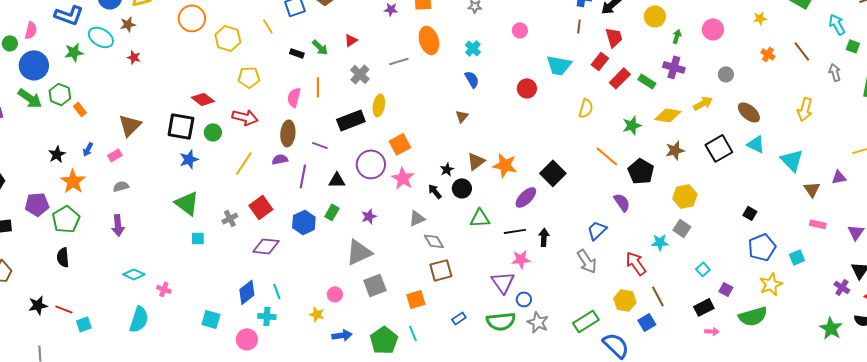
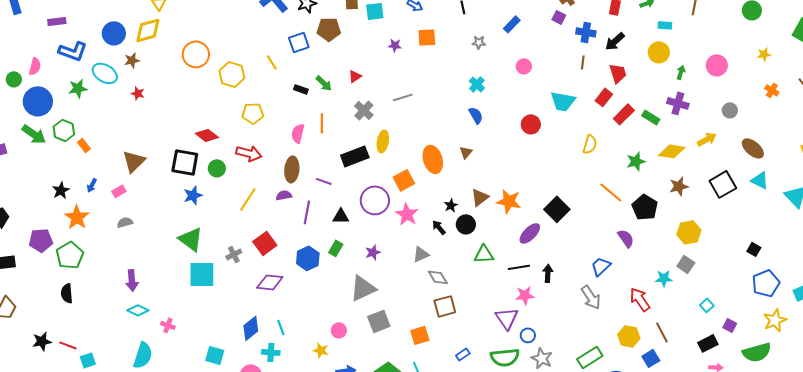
orange ellipse: (429, 40) -> (433, 159), moved
purple arrow: (118, 225) -> (132, 280), moved
cyan square: (198, 238) -> (202, 274), size x2.0

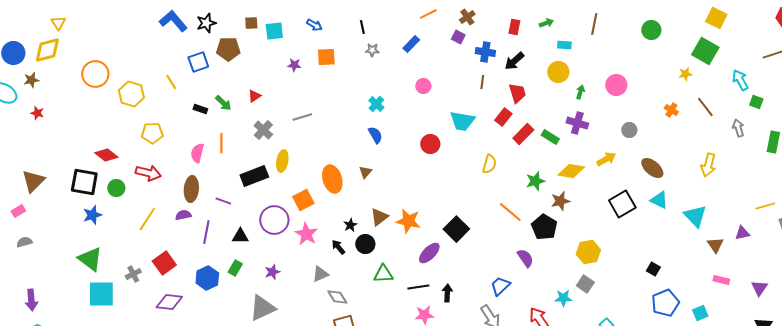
gray star: (479, 42) -> (372, 50), moved
yellow star: (764, 54) -> (685, 74), moved
brown star: (679, 186) -> (560, 201), moved

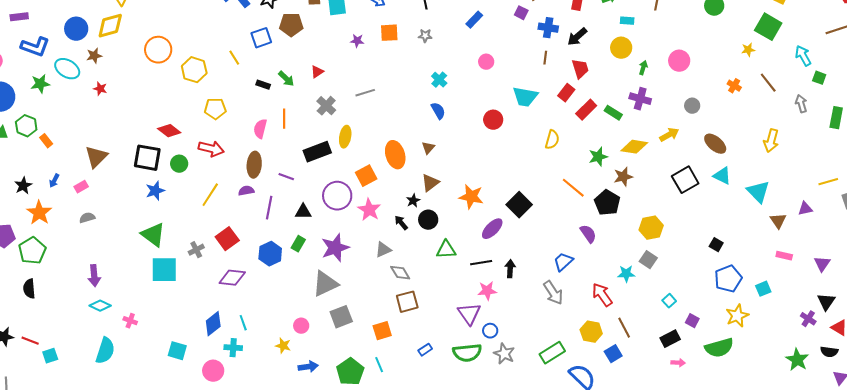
gray star: (372, 50) -> (425, 36), moved
brown triangle: (379, 217) -> (430, 183), moved
purple star: (272, 272) -> (335, 248), size x1.8

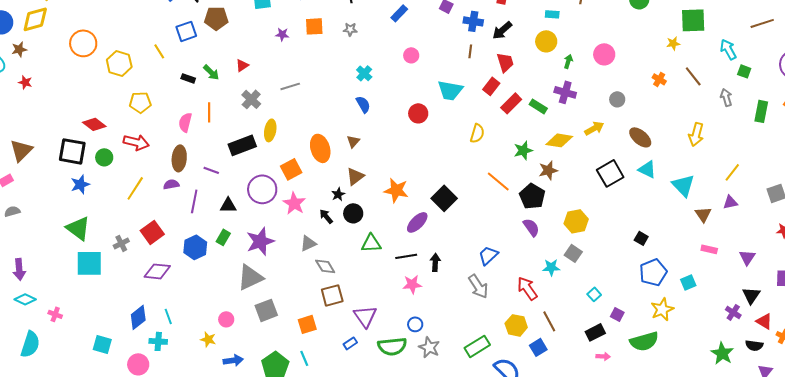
green square: (768, 27) -> (693, 20), turned -32
yellow line: (828, 182) -> (732, 172), moved, turned -36
purple semicircle: (588, 234) -> (531, 227), moved
purple triangle: (469, 314) -> (365, 316), moved

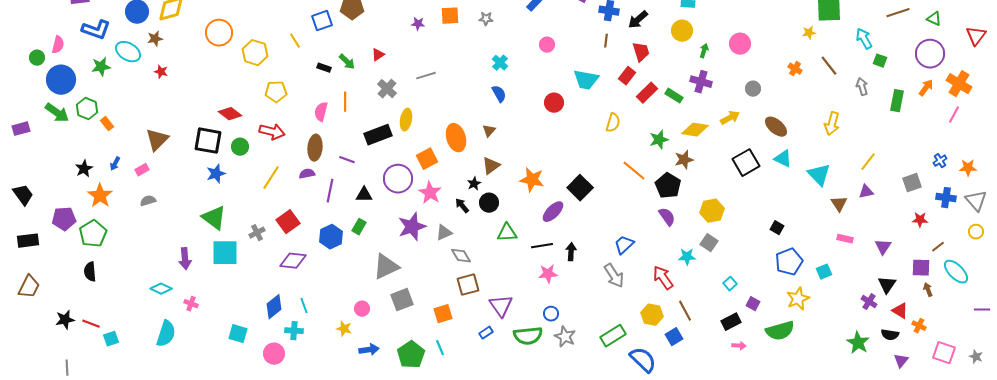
purple star: (260, 241) -> (412, 227), moved
purple arrow: (19, 269) -> (185, 259), moved

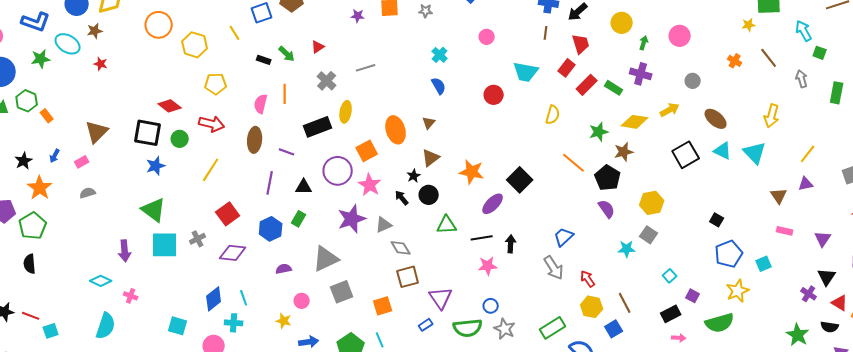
purple semicircle: (307, 174) -> (284, 269), moved
cyan triangle: (819, 175) -> (755, 153), moved
gray cross: (257, 233) -> (198, 239), moved
red arrow: (663, 278) -> (588, 279), moved, size x0.7

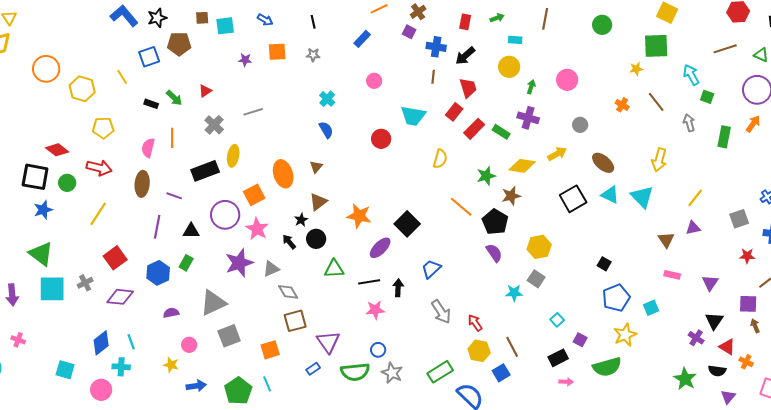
blue trapezoid: (564, 237) -> (431, 269), moved

